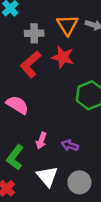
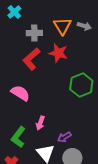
purple arrow: (70, 145) -> (64, 137), moved, turned -48

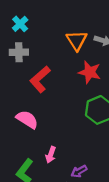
gray cross: (34, 33) -> (19, 52), moved
red star: (58, 53) -> (90, 72), moved

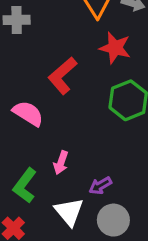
red L-shape: (40, 79) -> (63, 76), moved

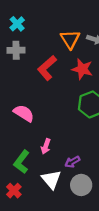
red L-shape: (63, 76) -> (47, 68), moved

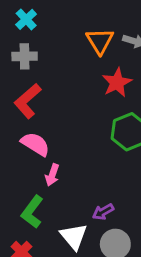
red L-shape: (47, 68) -> (28, 101), moved
red star: (82, 69) -> (117, 83), turned 30
pink arrow: (46, 146) -> (52, 175), moved

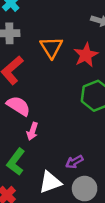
orange triangle: (100, 41) -> (51, 47), moved
white triangle: (74, 236) -> (50, 182), turned 50

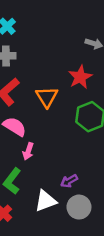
orange triangle: (51, 47) -> (47, 97), moved

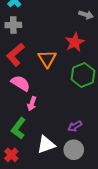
purple arrow: (69, 181) -> (75, 126), moved

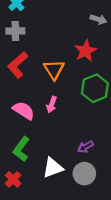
pink semicircle: (21, 83) -> (24, 110), moved
pink arrow: (32, 104) -> (52, 105), moved

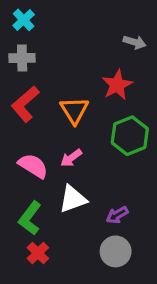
pink arrow: (52, 105) -> (71, 158), turned 35
white triangle: (53, 168) -> (73, 199), moved
red cross: (13, 179) -> (38, 253), moved

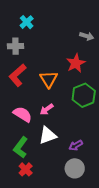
cyan cross: (24, 20) -> (27, 22), moved

